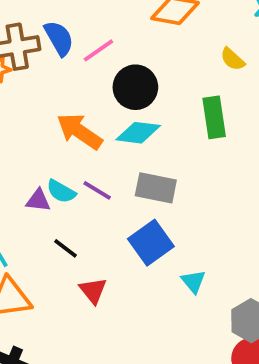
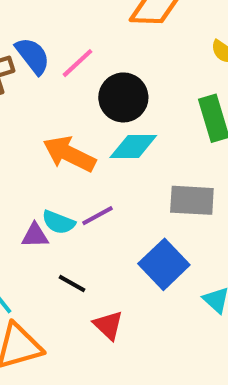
gray rectangle: (156, 188) -> (192, 200), moved
purple line: (97, 190) -> (97, 216), turned -52

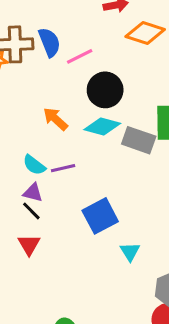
orange arrow: (69, 154) -> (56, 119), size x0.7
gray rectangle: (192, 200) -> (139, 140), moved
purple triangle: (35, 236) -> (33, 193), moved
red triangle: (108, 325) -> (29, 245), moved

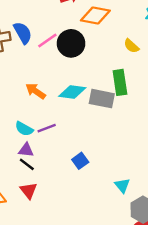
black circle: (105, 90) -> (71, 43), moved
blue square: (100, 216) -> (80, 161), size x0.6
cyan triangle: (130, 252) -> (122, 185), moved

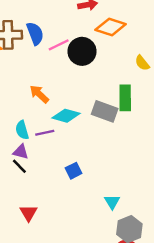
cyan diamond: (72, 92) -> (66, 116), moved
cyan semicircle: (24, 129) -> (22, 130), turned 36
red triangle: (29, 190) -> (28, 213), moved

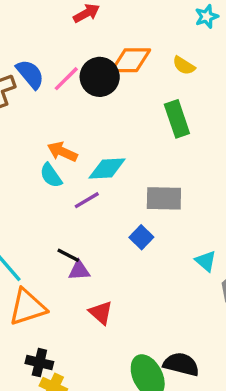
orange diamond: (111, 27) -> (131, 60), moved
gray rectangle: (105, 111) -> (164, 198), moved
cyan semicircle: (22, 130) -> (51, 175), moved
purple triangle: (21, 152) -> (79, 270), moved

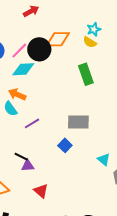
cyan star: (207, 17) -> (94, 29), moved
cyan diamond: (107, 168) -> (23, 69), moved

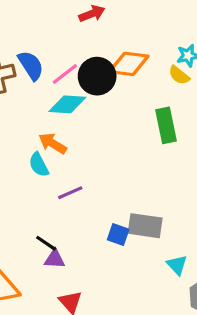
gray rectangle: (78, 122) -> (145, 226), moved
blue square: (65, 145) -> (118, 235), turned -32

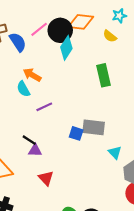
blue semicircle: (31, 65) -> (18, 42), moved
yellow semicircle: (179, 75) -> (110, 36), moved
cyan diamond: (67, 104) -> (66, 48), moved, turned -60
green rectangle: (166, 125) -> (104, 75), moved

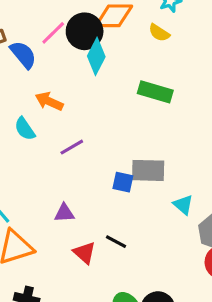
green rectangle: (104, 75) -> (155, 92), turned -55
cyan semicircle: (23, 89) -> (25, 129), moved
black line: (29, 140) -> (116, 242), moved

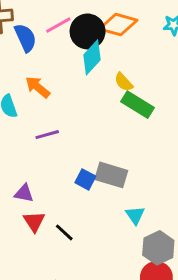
yellow semicircle: (159, 33) -> (124, 82), moved
red triangle: (84, 253) -> (34, 221), moved

